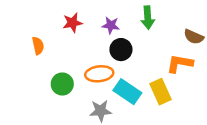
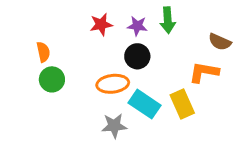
red star: (72, 23) -> (101, 24), moved
purple star: (111, 25) -> (137, 26), moved
green circle: (62, 84) -> (52, 79), moved

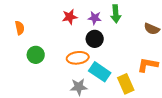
orange semicircle: (43, 52) -> (20, 28), moved
orange L-shape: (204, 72) -> (148, 65), moved
yellow rectangle: (182, 104) -> (126, 84), moved

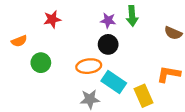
red star: (70, 17) -> (52, 19), moved
orange semicircle: (20, 28) -> (19, 41), moved, turned 80

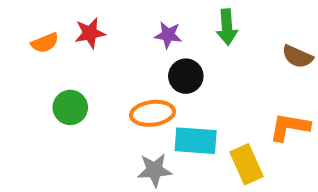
purple star: (108, 20) -> (168, 35), moved
orange semicircle: (19, 41) -> (45, 43), moved
cyan rectangle: (114, 82) -> (196, 141), turned -30

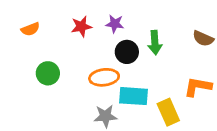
green arrow: (227, 27) -> (155, 43), moved
red star: (90, 33) -> (81, 26), moved

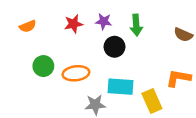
green arrow: (155, 43) -> (136, 25), moved
orange ellipse: (104, 77) -> (76, 73), moved

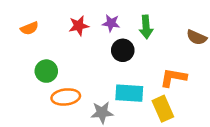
orange ellipse: (76, 73) -> (66, 97), moved
orange L-shape: (178, 78) -> (173, 78), moved

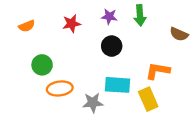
purple star: (111, 23) -> (109, 17), moved
green arrow: (146, 27) -> (140, 15), moved

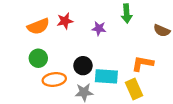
purple star: (109, 17) -> (99, 28), moved
orange semicircle: (27, 26) -> (38, 26), moved, size x1.5
black circle: (112, 46) -> (83, 66), moved

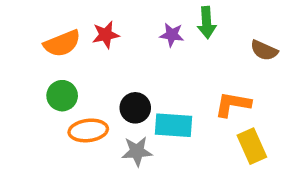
purple star: (99, 28) -> (172, 35), moved
yellow rectangle: (134, 89) -> (252, 146), moved

